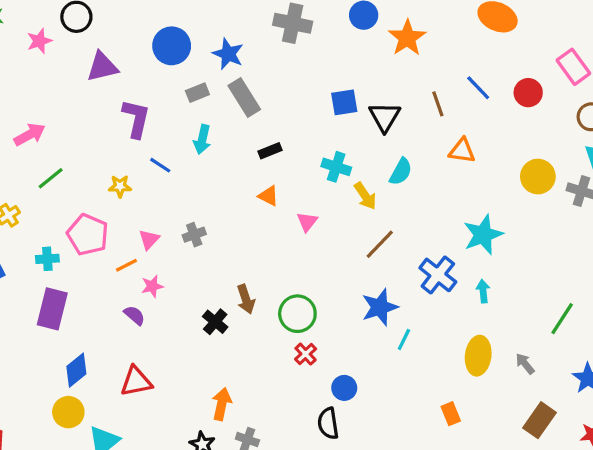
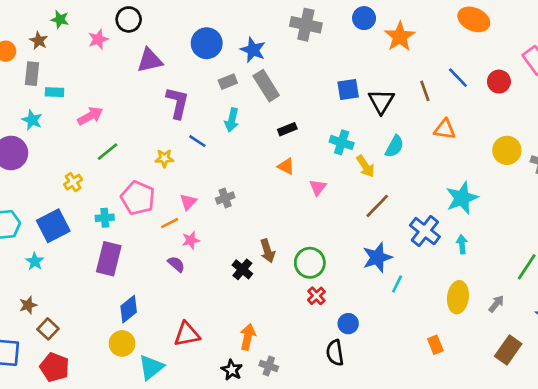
gray arrow: (525, 364) -> (496, 304), turned 78
red triangle: (136, 381) -> (187, 334), moved

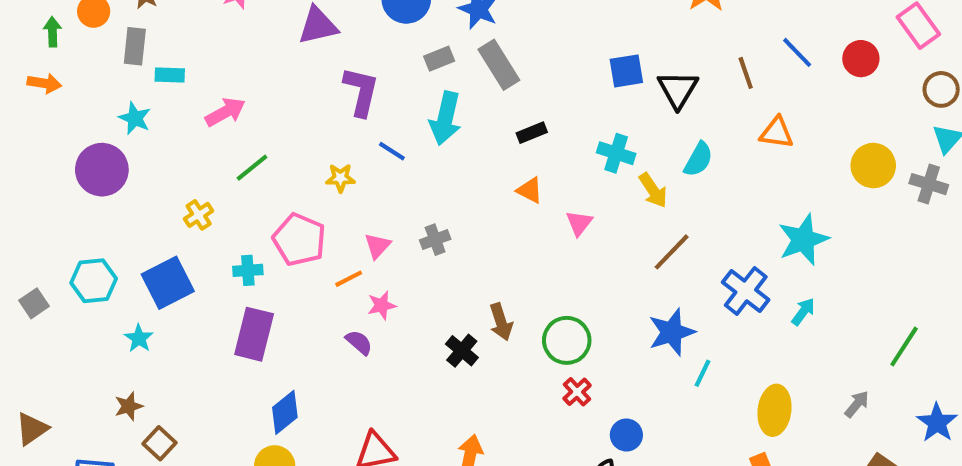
cyan arrow: (232, 120) -> (445, 118), size x1.4
cyan arrow: (462, 244) -> (803, 312), turned 42
yellow ellipse: (458, 297) -> (774, 410), moved

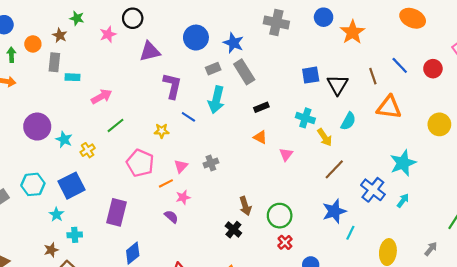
cyan star: (135, 118) -> (64, 139), moved
orange triangle: (777, 133) -> (389, 107), size x1.4
cyan cross: (248, 270) -> (75, 235), moved
black cross: (462, 351) -> (233, 230), moved

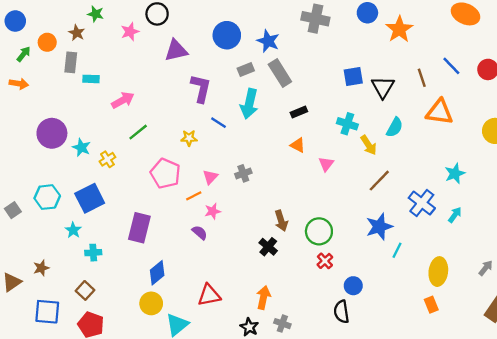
green arrow: (11, 55) -> (24, 54), turned 40
cyan star: (403, 163) -> (455, 173), size x0.7
brown star: (51, 250) -> (41, 268), moved

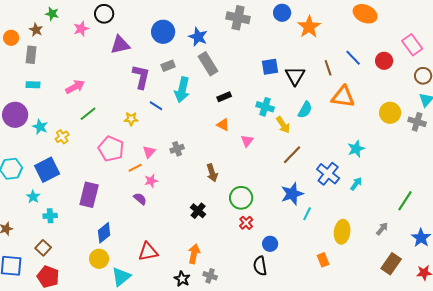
gray rectangle: (246, 69) -> (168, 66), moved
cyan rectangle: (91, 79) -> (33, 85), moved
brown arrow: (281, 221) -> (212, 173), moved
orange rectangle: (431, 305) -> (323, 260), moved

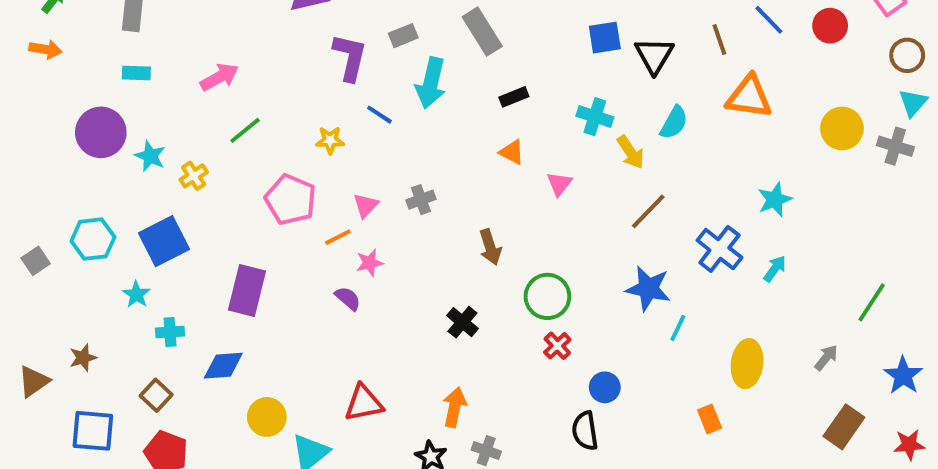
blue star: (292, 194) -> (648, 289), turned 30
blue diamond: (104, 233) -> (223, 366), moved, turned 35

